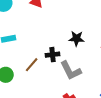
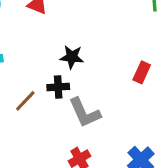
black star: (77, 39) -> (72, 57), moved

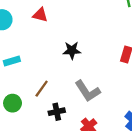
black cross: (58, 87) -> (57, 112), moved

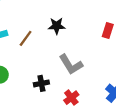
brown line: (42, 89) -> (26, 38), moved

